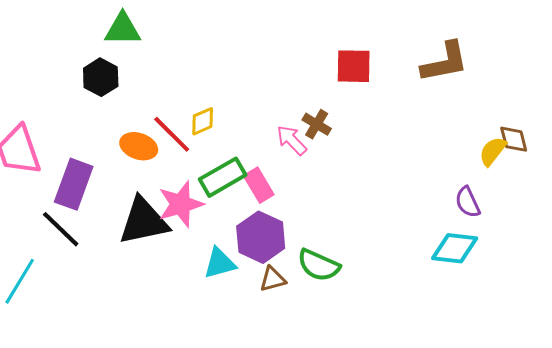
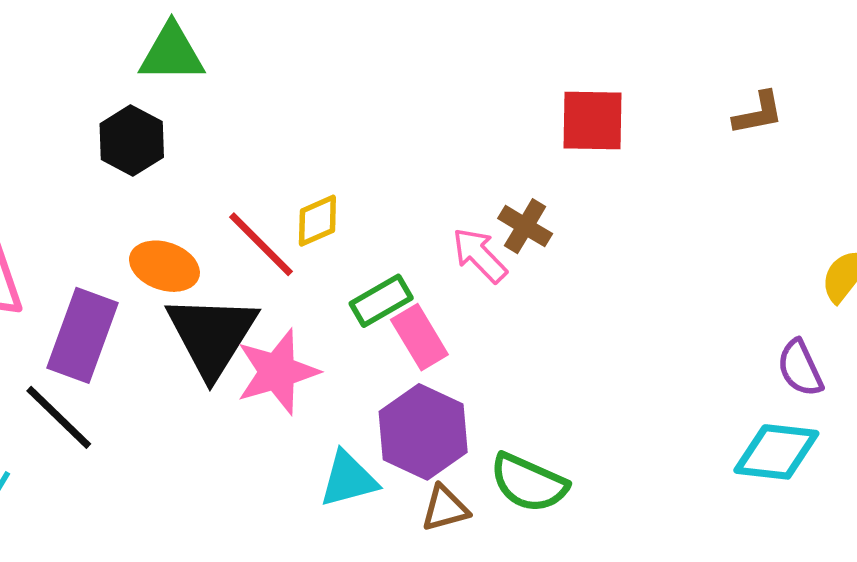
brown L-shape: (445, 62) -> (758, 113), size x0.6
orange ellipse: (139, 146) -> (164, 266), moved
green rectangle: (223, 177) -> (381, 301), moved, size x0.7
black triangle: (144, 221) -> (212, 335), moved, turned -46

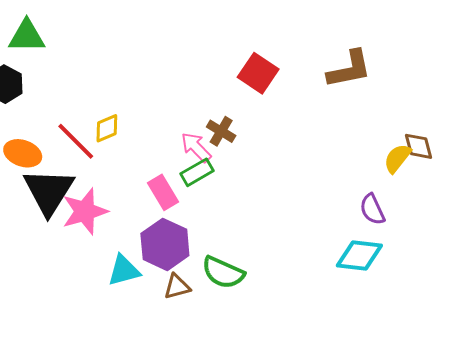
brown L-shape: (758, 113) -> (349, 69), size x1.6
red square: (592, 120) -> (258, 73), turned 33
green rectangle: (381, 301) -> (197, 172), moved

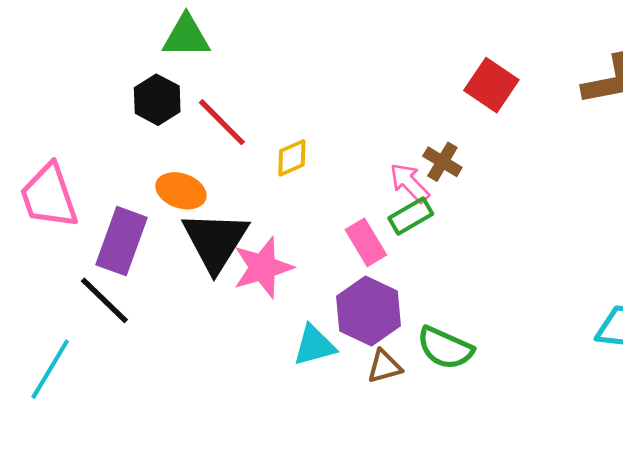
red line: (76, 141) -> (222, 122), moved

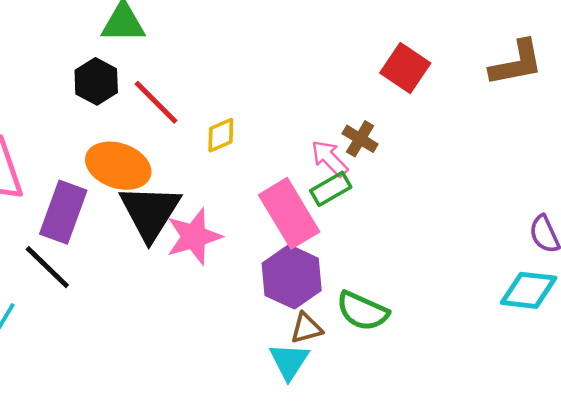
orange ellipse: (181, 191) -> (118, 166), size x1.4
pink rectangle: (366, 242) -> (289, 213), size x1.6
cyan triangle: (314, 345) -> (289, 361), moved, turned -42

